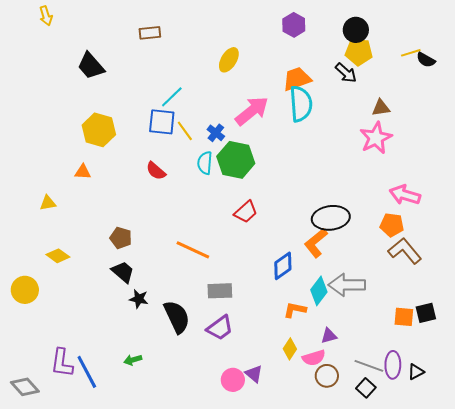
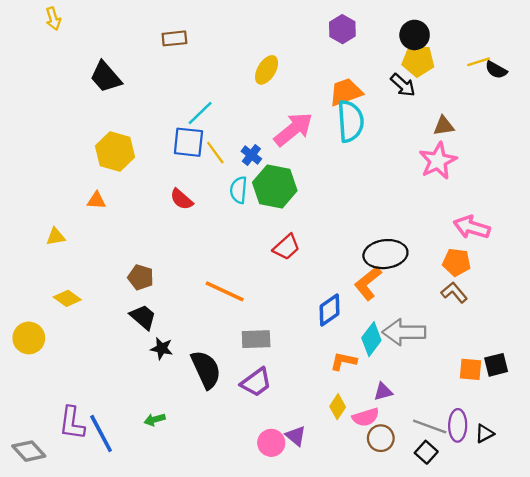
brown L-shape: (405, 251) -> (454, 293), moved, size x0.7

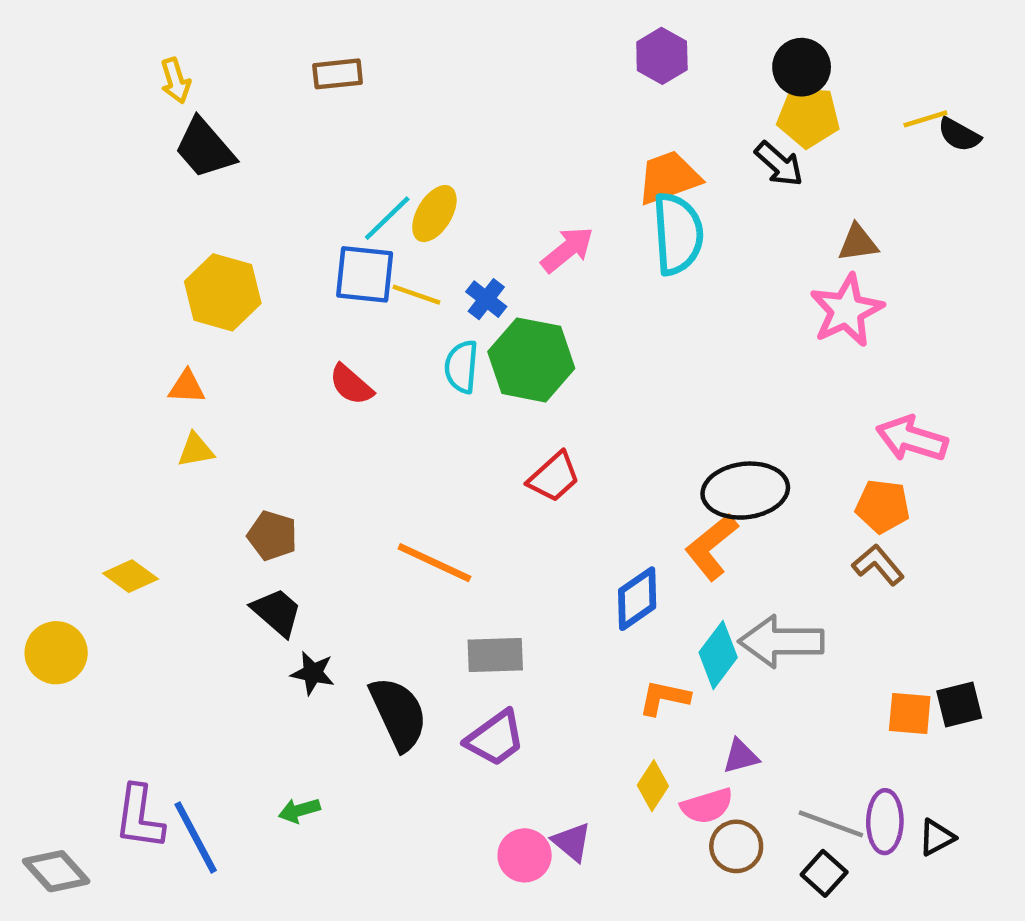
yellow arrow: (53, 19) -> (175, 81), moved
yellow ellipse: (267, 70) -> (434, 214), moved
pink arrow: (293, 129) -> (567, 250), size x0.7
yellow line: (215, 153) -> (416, 295), turned -35
yellow triangle: (56, 237) -> (196, 450), moved

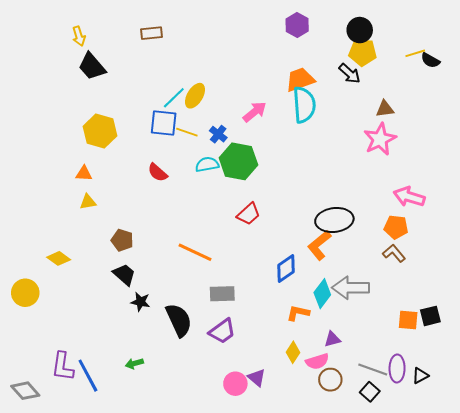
cyan semicircle: (461, 367) -> (207, 164), turned 75

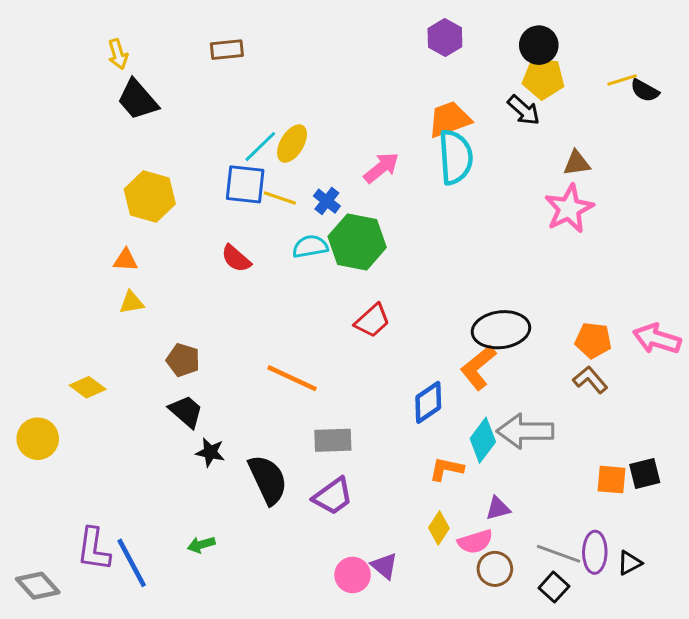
pink arrow: (409, 197) -> (657, 339), moved

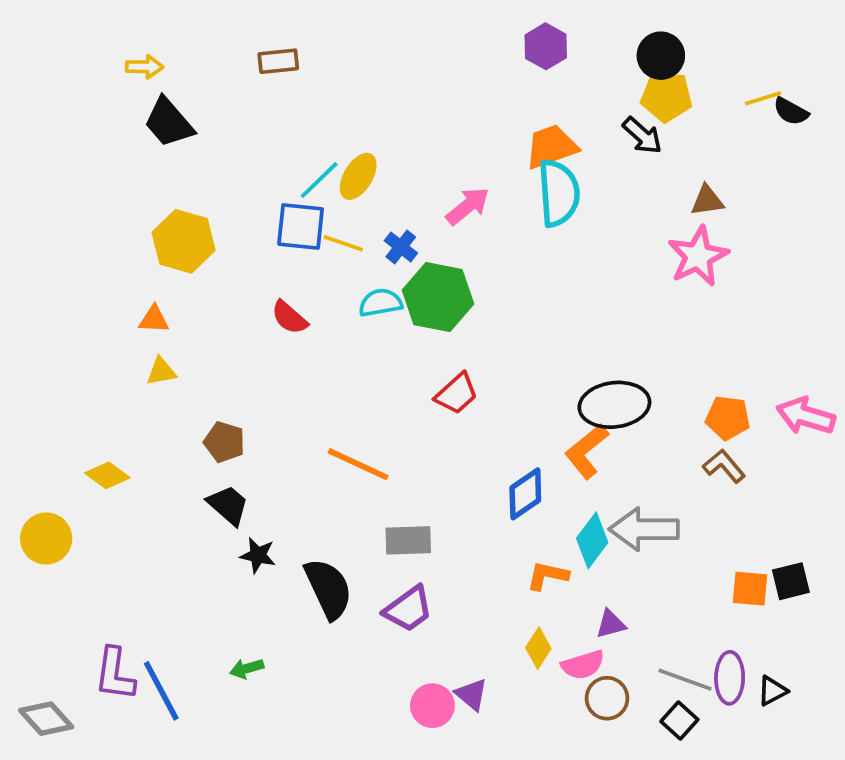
yellow arrow: (118, 54) -> (145, 67), turned -72

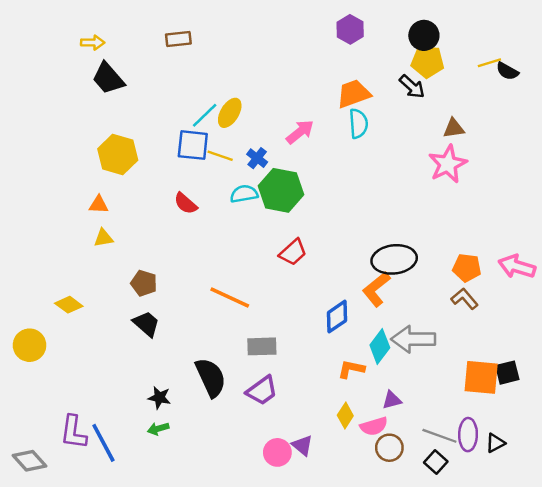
cyan semicircle: (559, 193) -> (358, 124), size x0.7
black star: (258, 555) -> (159, 398), moved
orange square: (750, 589) -> (481, 377), size x1.5

